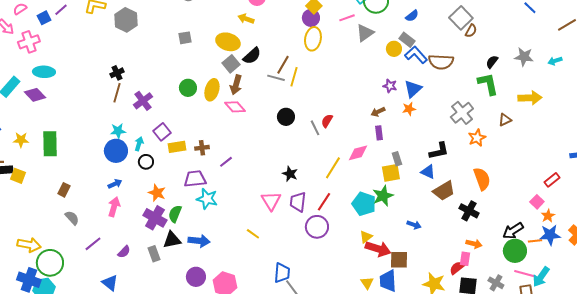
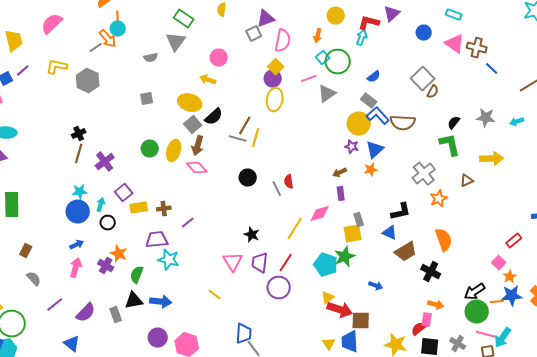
yellow circle: (394, 49) -> (359, 124), moved, size x1.5
red semicircle: (327, 121) -> (289, 182), turned -40
purple cross: (155, 218) -> (106, 266), moved, size x0.7
purple semicircle: (124, 252) -> (86, 313), size x1.5

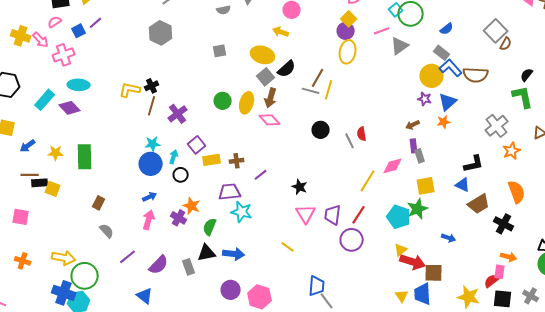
yellow L-shape: (57, 67) -> (130, 90), moved
gray rectangle: (359, 220) -> (420, 156), moved
black star: (252, 235) -> (300, 187), moved

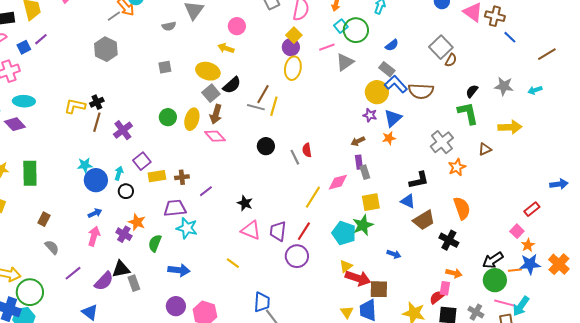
cyan star: (153, 144) -> (85, 165), moved
pink triangle: (306, 214) -> (251, 230), turned -35
black triangle: (207, 253) -> (121, 269), moved

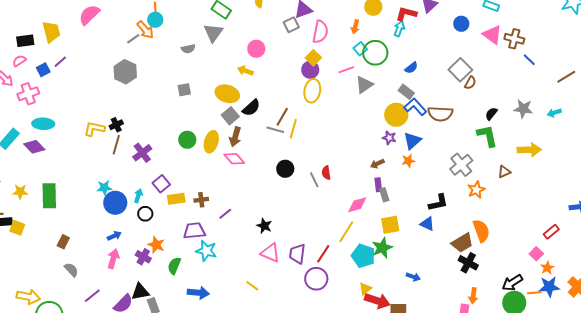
yellow line: (313, 197) -> (346, 232), moved
brown trapezoid: (424, 220) -> (462, 243), moved
orange arrow: (454, 273) -> (473, 296), turned 84

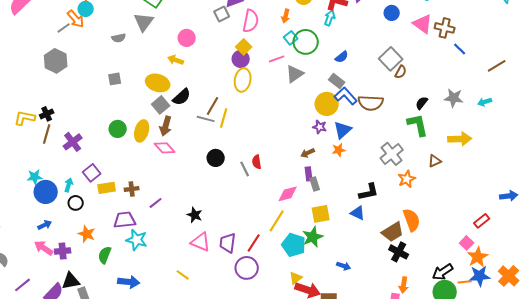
purple cross: (143, 257) -> (63, 251), moved, turned -35
pink arrow: (113, 259) -> (44, 248), turned -72
orange star: (547, 268) -> (478, 257), size x1.5

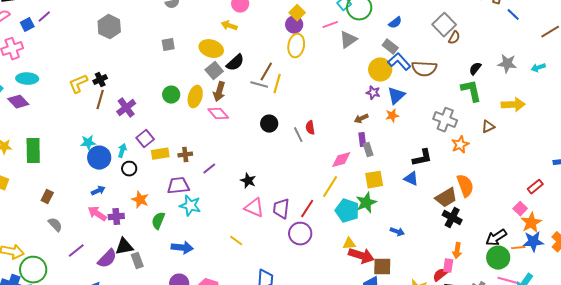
yellow L-shape: (25, 118) -> (78, 84), turned -35
gray cross: (392, 154) -> (445, 120), turned -30
yellow triangle: (296, 278) -> (349, 244), turned 32

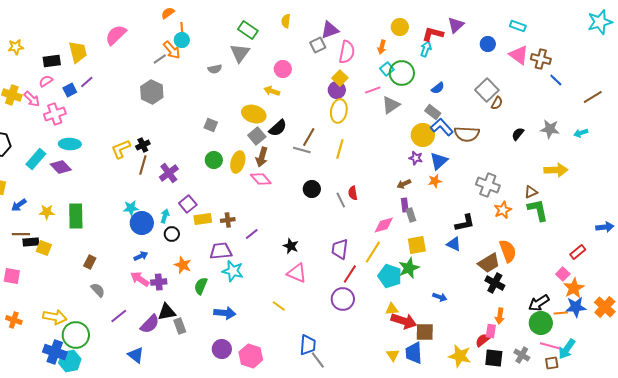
gray square: (168, 45) -> (211, 125), moved, turned 32
yellow line: (277, 84) -> (340, 149), moved
green L-shape: (471, 91) -> (538, 210), moved
purple trapezoid: (281, 209) -> (340, 249), moved

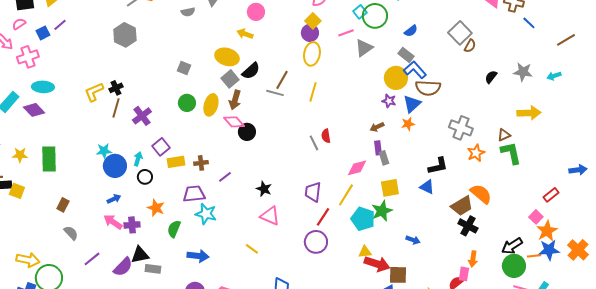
brown semicircle: (467, 134) -> (428, 88), moved
black circle: (312, 189) -> (247, 132), moved
orange semicircle: (508, 251) -> (481, 194), turned -30
gray rectangle: (180, 326) -> (153, 269), turned -63

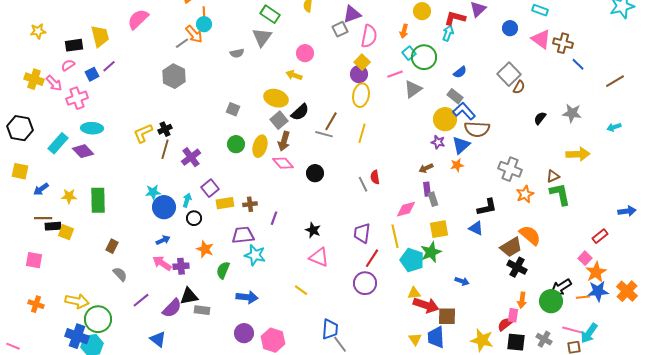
cyan arrow: (554, 76) -> (614, 127), moved
black circle: (247, 132) -> (315, 173), moved
purple line: (225, 177) -> (274, 218), turned -32
yellow line: (346, 195) -> (395, 236), turned -45
green circle: (514, 266) -> (551, 301), moved

